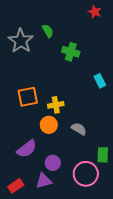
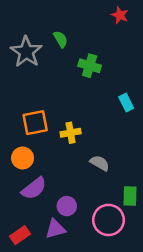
orange circle: (49, 125) -> (23, 158), moved

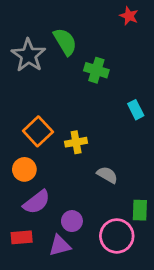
green semicircle: (60, 39) -> (65, 42), size x1.5
orange square: (35, 123) -> (38, 131), turned -32
red rectangle: (20, 235) -> (22, 237), moved, turned 30

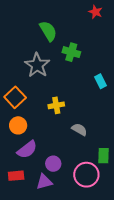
gray star: (28, 55) -> (37, 65), moved
orange square: (38, 131) -> (15, 97), moved

